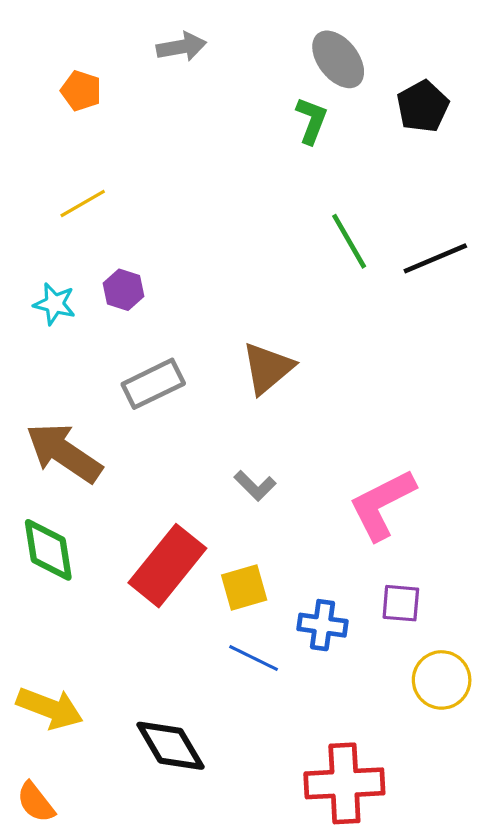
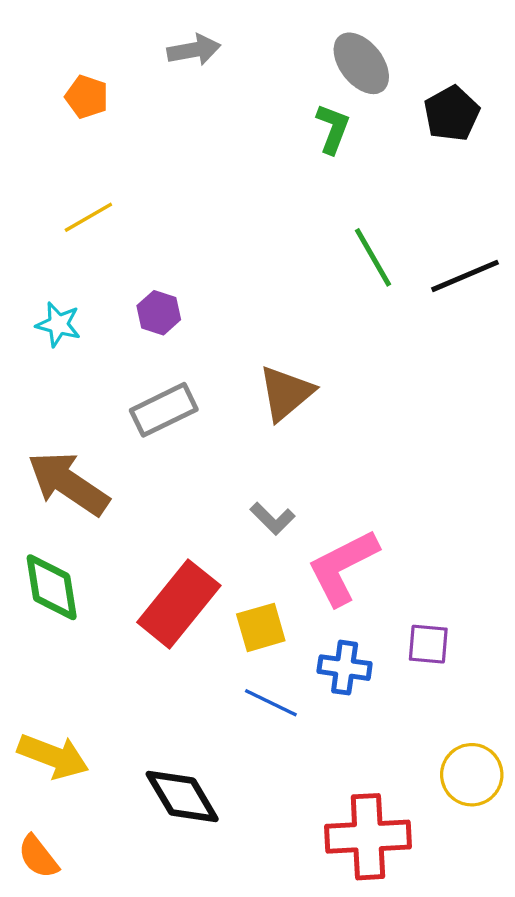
purple hexagon: (123, 290) -> (159, 313), moved
pink L-shape: (382, 504) -> (343, 567), moved
yellow circle: (442, 680) -> (472, 775), moved

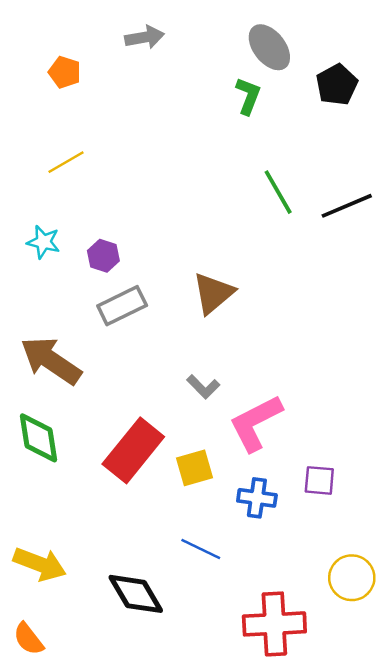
purple hexagon: (159, 313) -> (103, 256), moved
blue line: (271, 703) -> (201, 549), moved

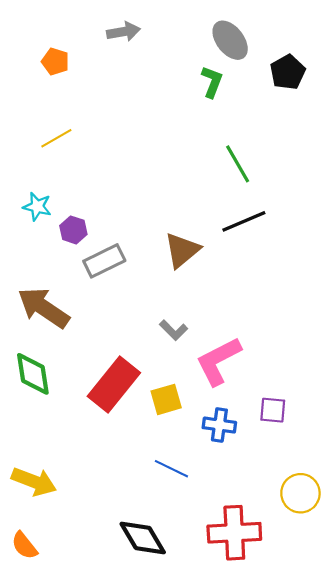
black line: (347, 206) -> (244, 221), moved
purple hexagon: (103, 256) -> (73, 230), moved
black diamond: (136, 594) -> (143, 538), moved

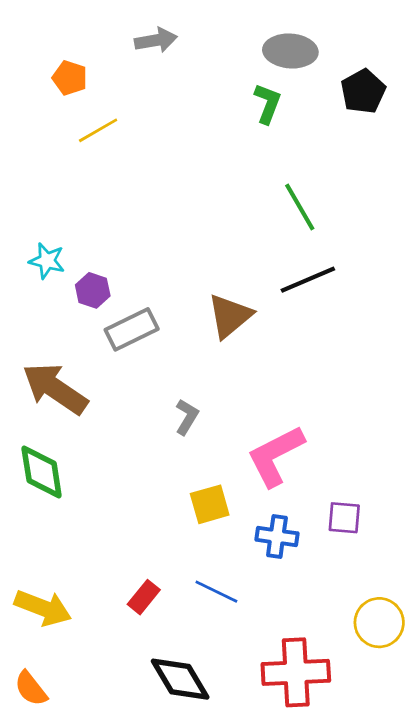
gray ellipse: (230, 40) -> (290, 51), turned -48
yellow line: (56, 138) -> (98, 130), moved
gray L-shape: (174, 330) -> (187, 417), moved, turned -104
red rectangle: (114, 385) -> (144, 597), moved, size x0.5

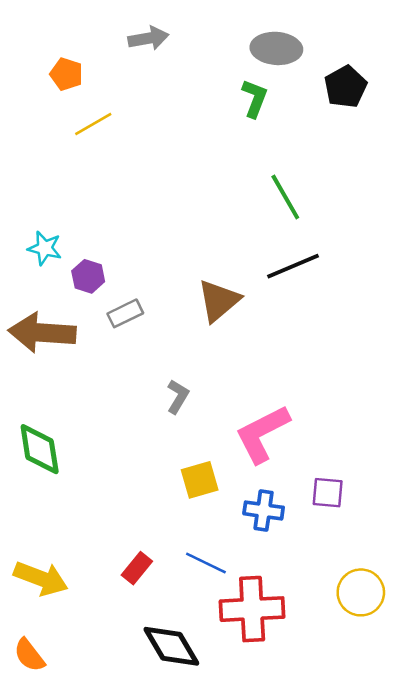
gray rectangle: (132, 329) -> (125, 313), size x0.7
brown arrow: (55, 389) -> (42, 333), moved, turned -30
red cross: (296, 672) -> (252, 609), moved

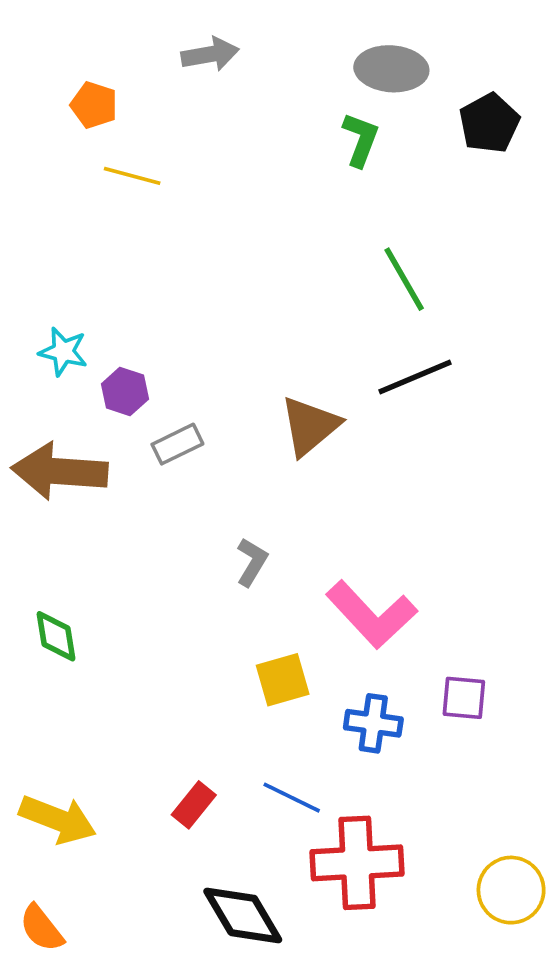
yellow line: (93, 124) -> (132, 176), turned 45
pink L-shape: (262, 434) -> (371, 615), turned -106
green diamond: (40, 449) -> (56, 636), size x0.7
yellow circle: (361, 592) -> (511, 890), moved

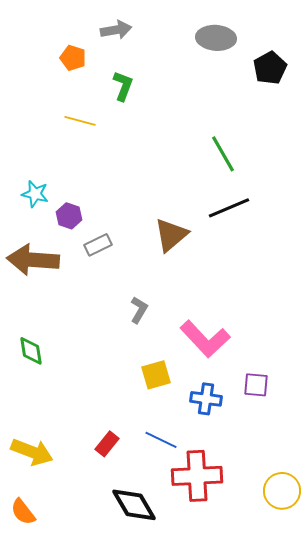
orange pentagon: (94, 105) -> (73, 58), moved
green L-shape: (361, 139) -> (123, 86), moved
yellow line: (132, 176) -> (80, 121), moved

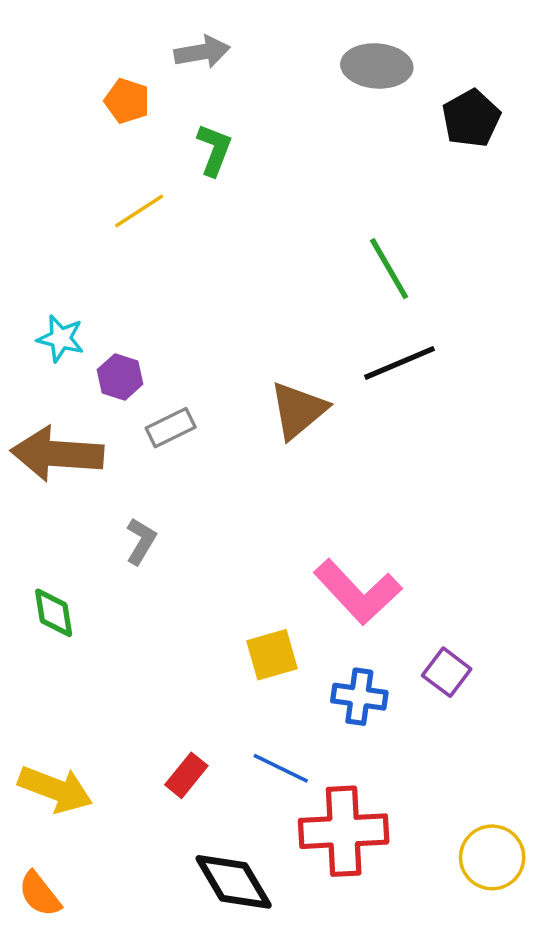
yellow line: (80, 121) -> (139, 211), turned -48
gray L-shape: (139, 310) -> (141, 541), moved
purple square: (256, 385) -> (447, 672), turned 32

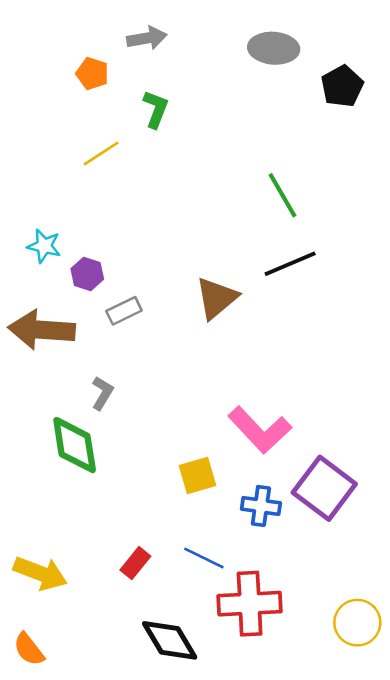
green diamond: (54, 613) -> (75, 445), moved, size x1.6
purple square: (447, 672) -> (324, 488), size x1.8

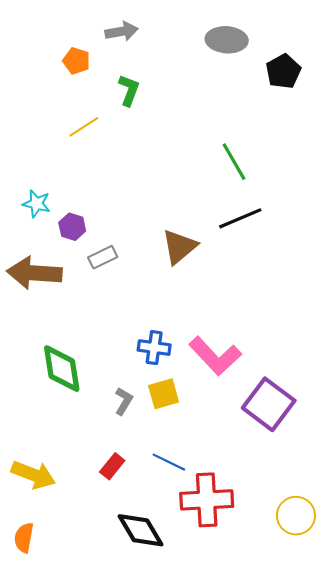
gray L-shape: (102, 393) -> (124, 401), moved
blue cross: (261, 506) -> (154, 348), moved
orange semicircle: (29, 649) -> (24, 538), turned 48

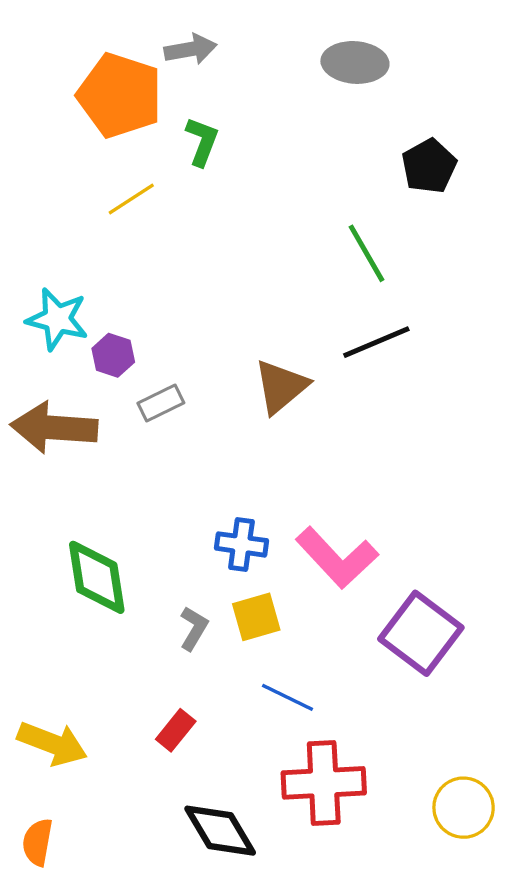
orange pentagon: (76, 61) -> (120, 95), size x2.0
black pentagon: (283, 71) -> (429, 166), moved
cyan star: (37, 204) -> (57, 319), size x1.4
blue line: (169, 462) -> (288, 697), moved

